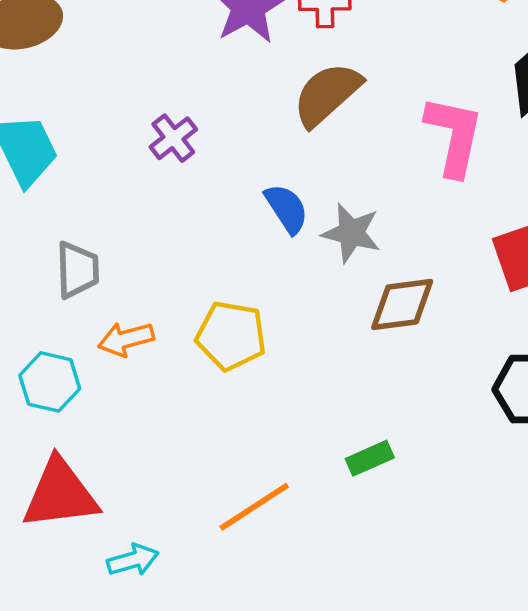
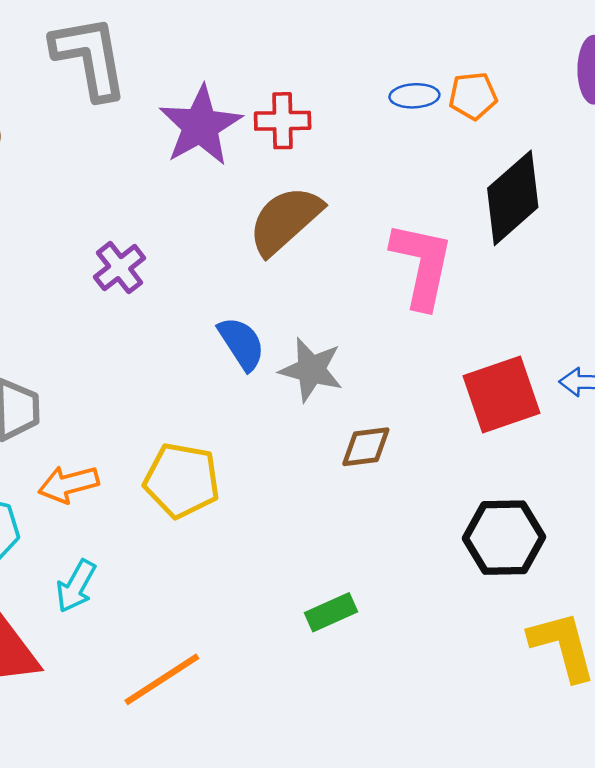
brown diamond: (402, 305) -> (366, 447), size x0.7
orange line: (254, 507) -> (162, 679), moved
cyan arrow: (133, 560) -> (76, 586), moved, turned 135

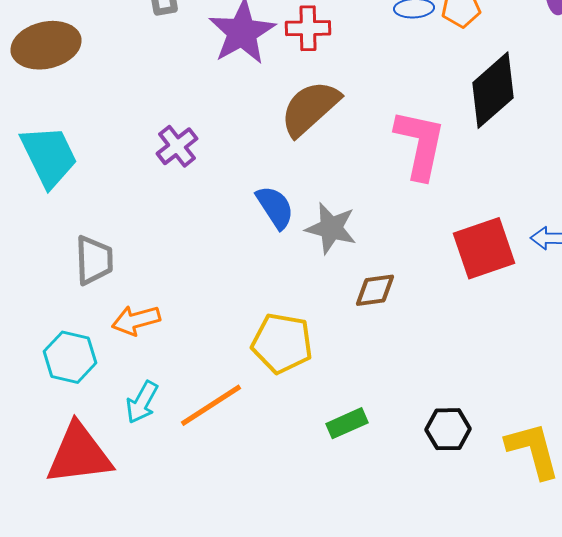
yellow pentagon: (182, 480) -> (282, 343), moved
black hexagon: (504, 538) -> (448, 429), moved, size x0.7
orange line: (162, 679) -> (211, 405), moved

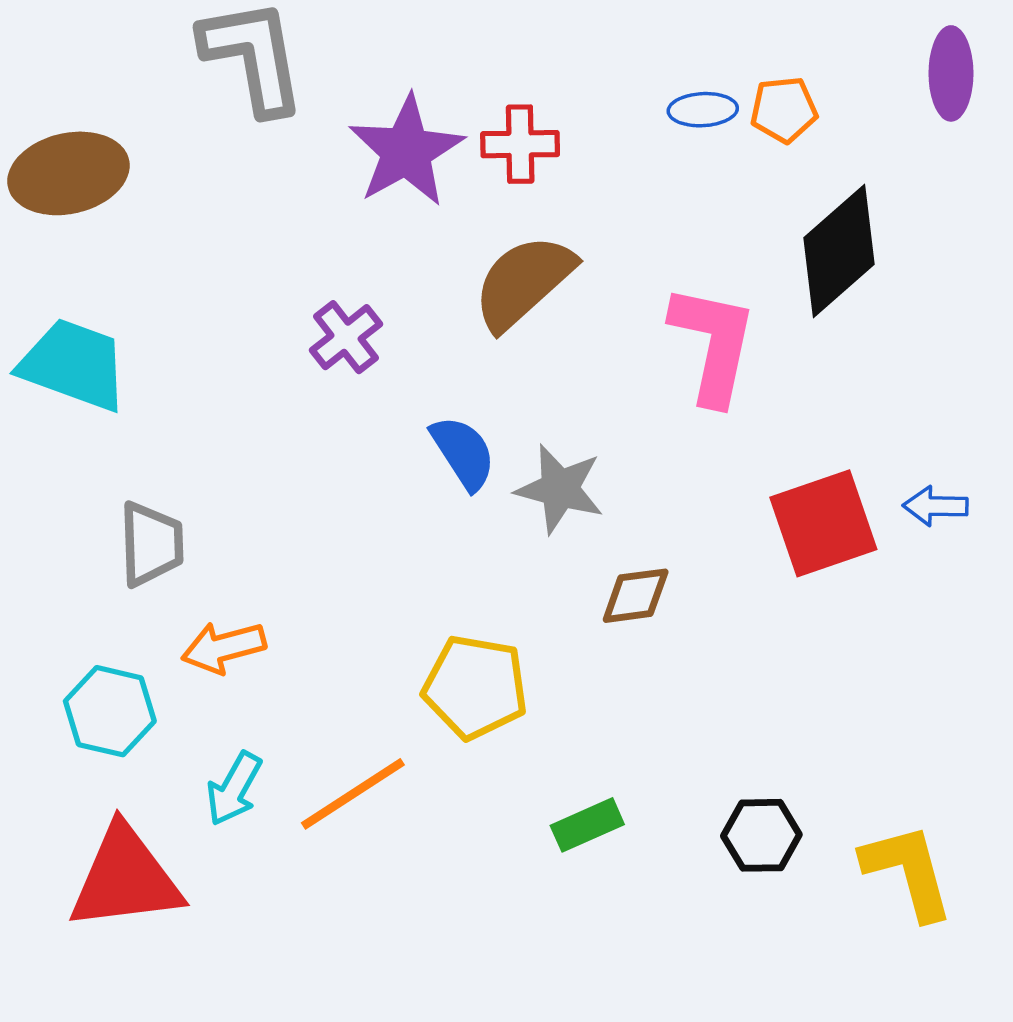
purple cross: (177, 146) -> (346, 337), moved
cyan trapezoid: (49, 156) -> (74, 365), turned -44

